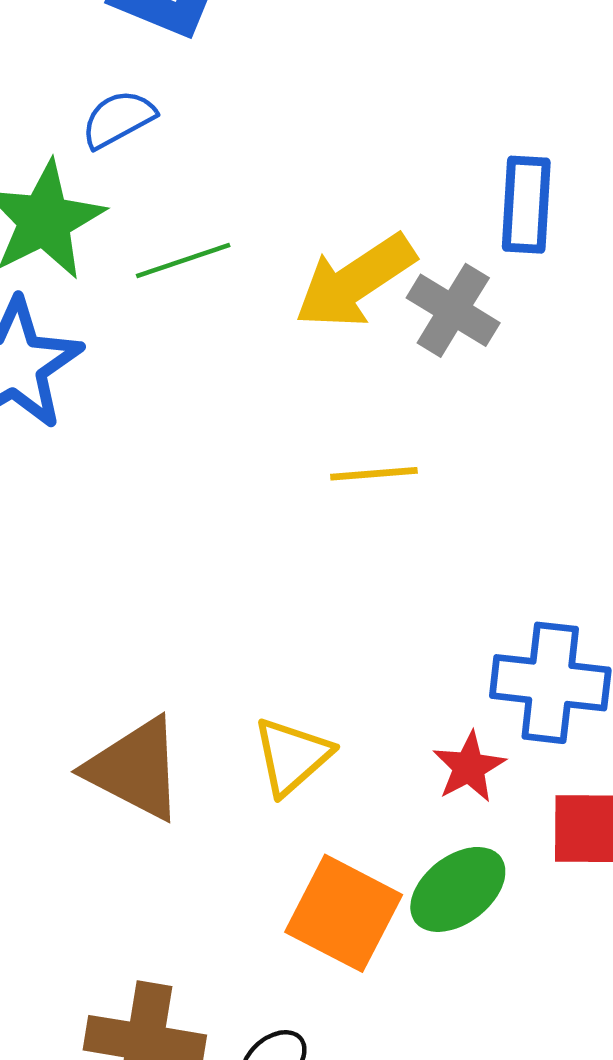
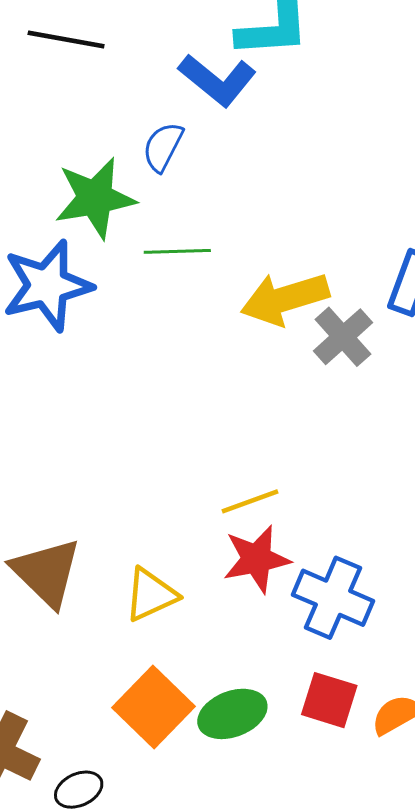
blue semicircle: (118, 119) -> (163, 147), turned -51
yellow line: (374, 474) -> (250, 501), moved, turned -32
red star: (469, 767) -> (257, 559), moved, size x1.4

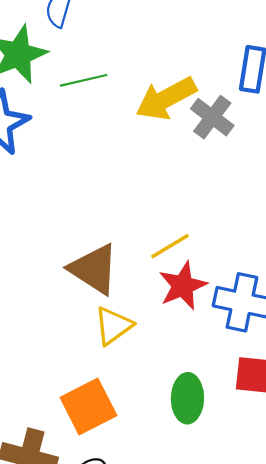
brown triangle: (46, 572) -> (94, 269), moved
orange square: (154, 707) -> (88, 406), moved, turned 30
green ellipse: (232, 714) -> (187, 398), turned -57

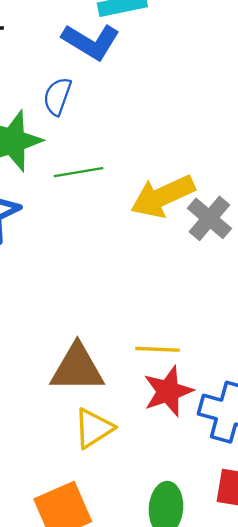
yellow line: (170, 246) -> (157, 349), turned 30
brown triangle: (94, 269) -> (77, 368), turned -36

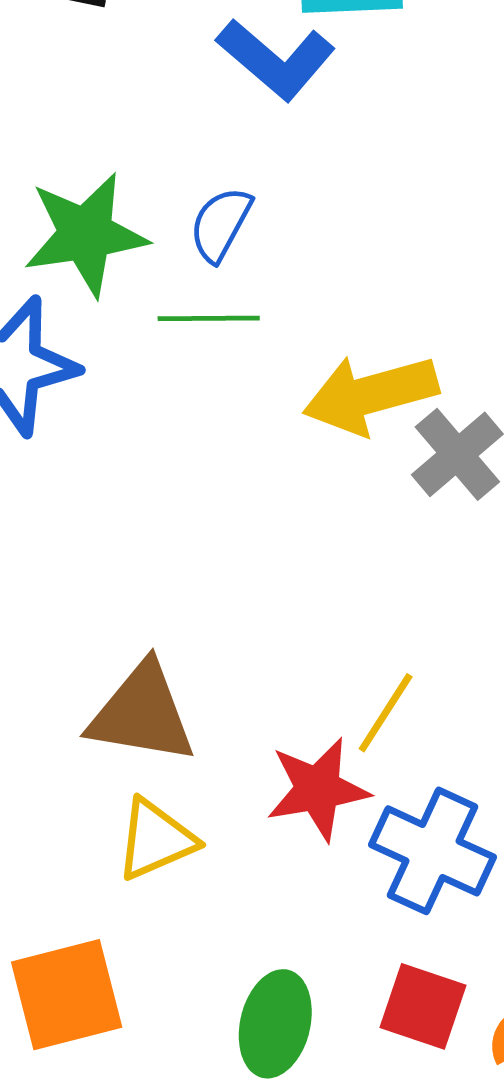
blue semicircle: (57, 96) -> (221, 224), moved
yellow line: (157, 349) -> (386, 713), moved, turned -69

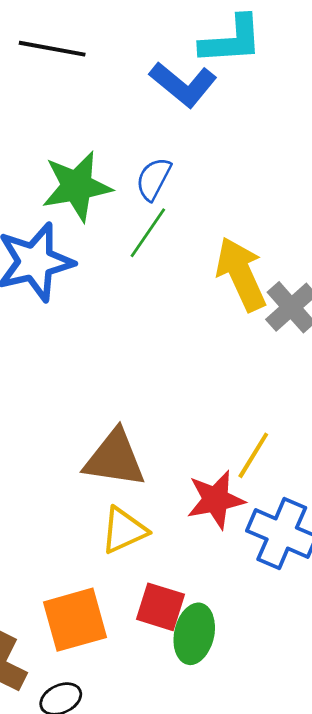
green line: (209, 318) -> (148, 233), turned -54
yellow arrow: (370, 394) -> (241, 274), turned 82
red square: (423, 1006) -> (160, 607), moved

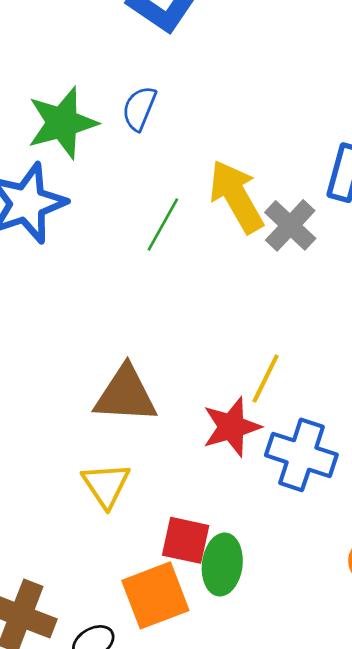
green line: (148, 233) -> (163, 225), moved
yellow triangle: (124, 530) -> (106, 485), moved, turned -34
orange square: (75, 620) -> (155, 595), moved

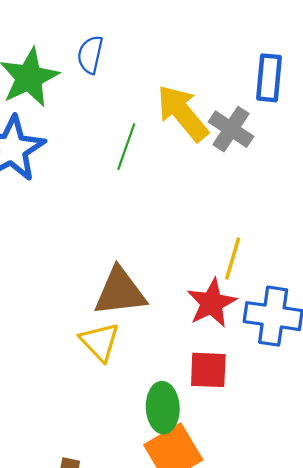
yellow triangle: (106, 485) -> (100, 342), moved
red square: (186, 540) -> (208, 370), moved
green ellipse: (222, 564) -> (163, 408), moved

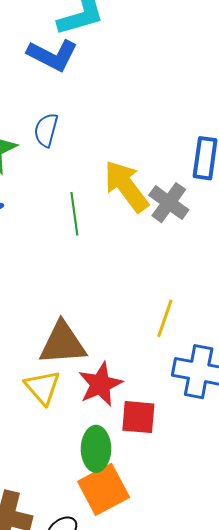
green line: (126, 147) -> (74, 214), turned -30
red star: (212, 303) -> (100, 384), moved

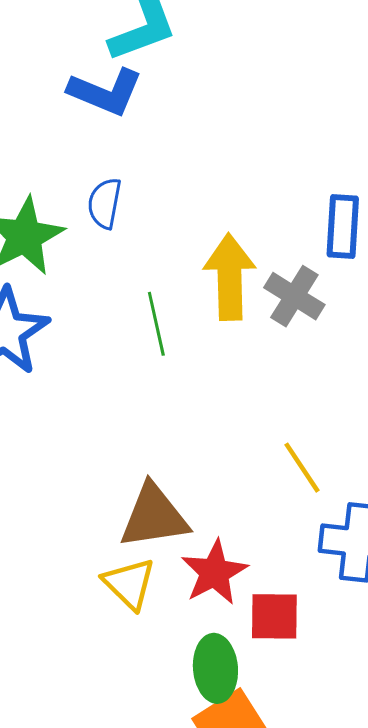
yellow arrow: (126, 186) -> (230, 277), turned 40
yellow line: (165, 318) -> (302, 468), turned -48

